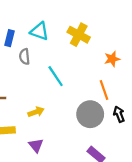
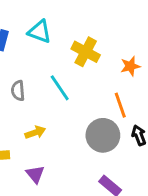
yellow cross: (79, 35) -> (86, 52), moved
gray semicircle: (24, 57) -> (18, 91), moved

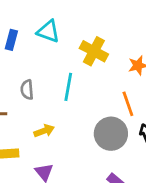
cyan line: (60, 88) -> (68, 87), turned 44

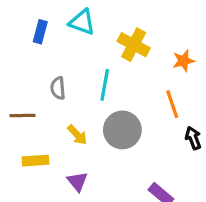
yellow arrow: (44, 131) -> (77, 135), turned 66
gray circle: (111, 134) -> (122, 130), moved

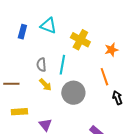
gray semicircle: (58, 88) -> (41, 65), moved
yellow arrow: (77, 135) -> (45, 85), moved

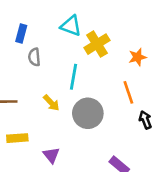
cyan triangle: (48, 26) -> (71, 26), moved
yellow cross: (80, 40) -> (97, 44), turned 30
gray semicircle: (41, 65) -> (34, 57), moved

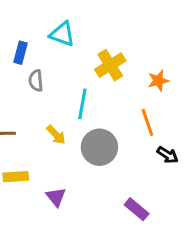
cyan triangle: (71, 26) -> (62, 34), moved
black arrow: (145, 120) -> (168, 155), turned 144

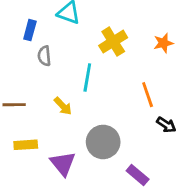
orange star: (158, 81) -> (163, 43), moved
gray circle: (99, 147) -> (103, 142), moved
purple triangle: (56, 197) -> (63, 163), size x1.4

